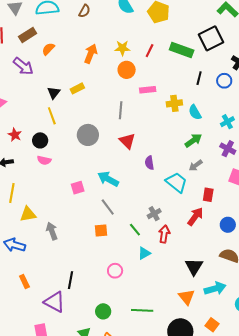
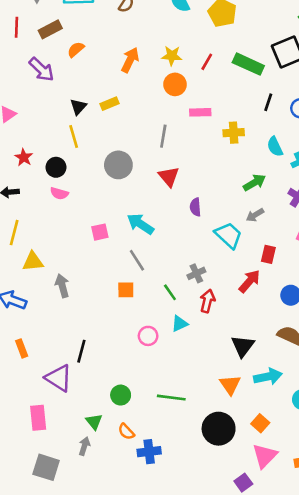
cyan semicircle: (195, 112) -> (275, 147), moved
pink circle: (115, 271) -> (148, 336), moved

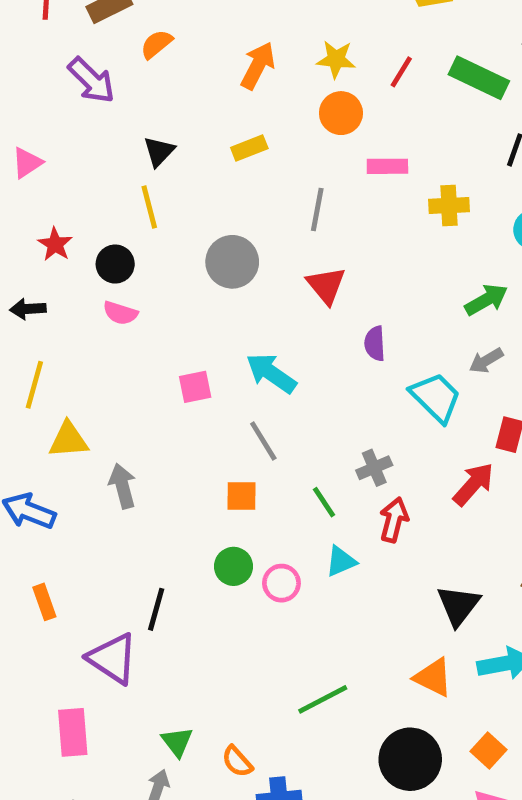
yellow rectangle: (110, 104) -> (249, 148), moved
orange triangle: (230, 385) -> (433, 677), turned -30
green circle: (121, 395) -> (233, 566), moved
green line: (171, 398) -> (323, 699), turned -36

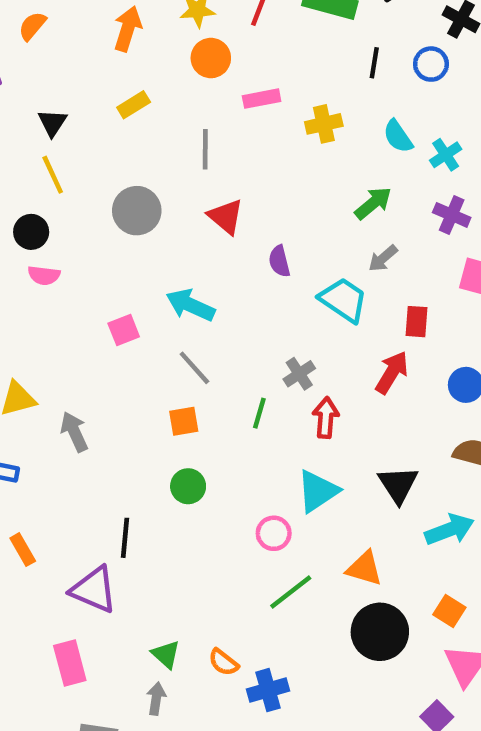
green line: (324, 502) -> (259, 413), turned 60
cyan triangle: (341, 561) -> (318, 491), moved, size x1.5
pink circle: (281, 583) -> (274, 533), moved
orange triangle: (433, 677) -> (364, 568), moved

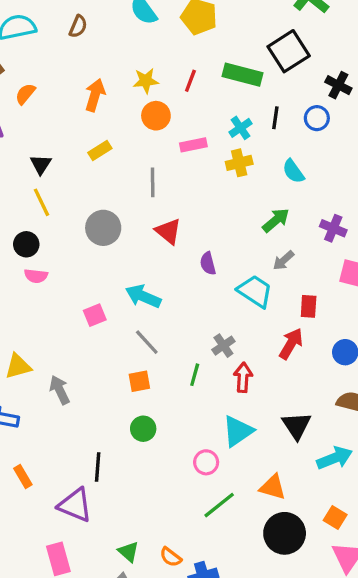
cyan cross: (446, 155) -> (241, 128), moved

